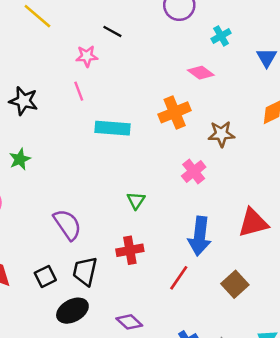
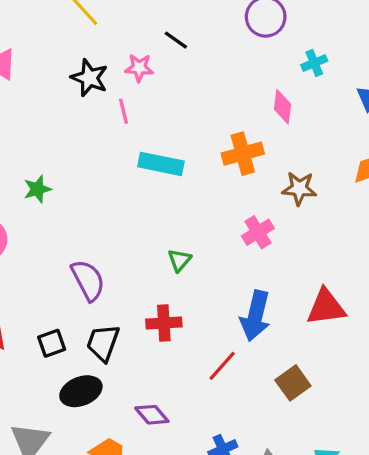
pink diamond: (201, 73) -> (283, 107), turned 55
black star: (24, 101) -> (89, 78), moved

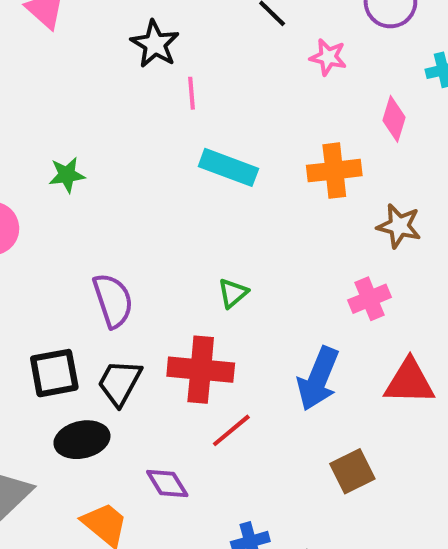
pink star: (139, 68) -> (328, 57), moved
pink cross: (258, 232) -> (370, 299), moved
red cross: (164, 323) -> (201, 370), size x1.4
black square: (52, 343) -> (54, 373), size x1.4
red line: (222, 366) -> (231, 430), moved

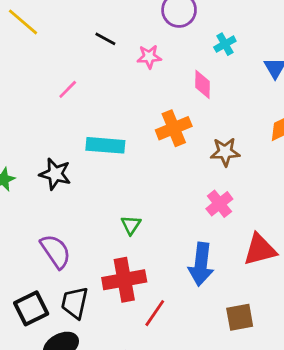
black star: (155, 44) -> (55, 174), moved
pink line: (191, 93) -> (68, 89), moved, turned 65
brown square: (352, 471) -> (240, 317), turned 32

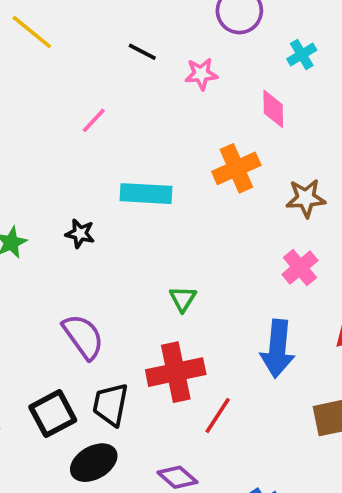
black star: (55, 174) -> (80, 234), size x0.7

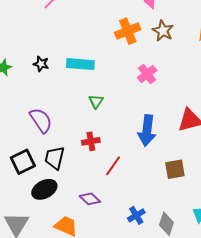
cyan rectangle: (146, 194) -> (80, 64), moved
brown star: (306, 198) -> (163, 31), moved, turned 30
pink cross: (300, 268) -> (147, 74), moved
red cross: (176, 372) -> (91, 141), size x0.6

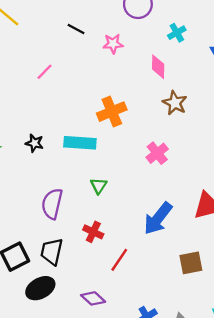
orange cross: (128, 31) -> (112, 112), moved
purple semicircle: (41, 120) -> (52, 204), moved, turned -132
blue arrow: (147, 130) -> (158, 218), turned 32
red cross: (91, 141) -> (93, 232), turned 36

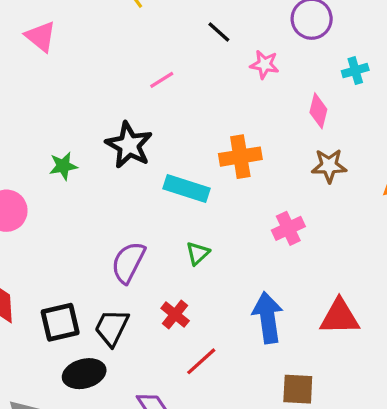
brown star: (175, 103) -> (329, 166), turned 30
black star: (34, 143) -> (129, 145), moved, size x1.8
blue arrow: (158, 218) -> (268, 318), turned 120

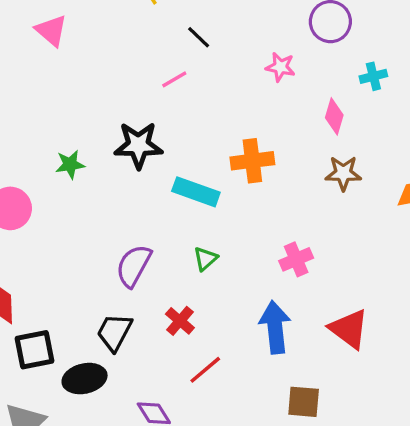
black line: (219, 32) -> (199, 37), moved
black star: (129, 145) -> (138, 145), turned -30
pink cross: (288, 228) -> (296, 259), moved
red triangle: (340, 317) -> (349, 329), turned 36
black square: (60, 322) -> (35, 350), moved

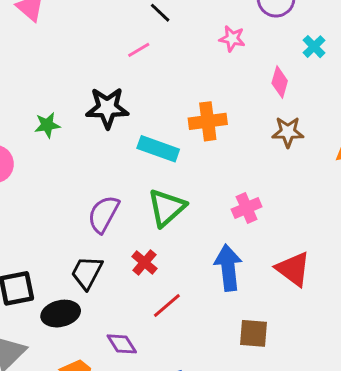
cyan cross: (373, 76) -> (314, 47), turned -30
green triangle: (205, 259) -> (167, 208), size x1.8

